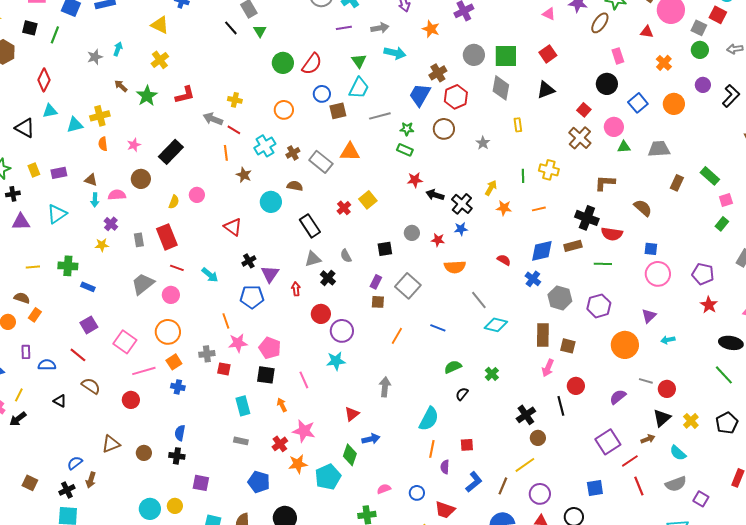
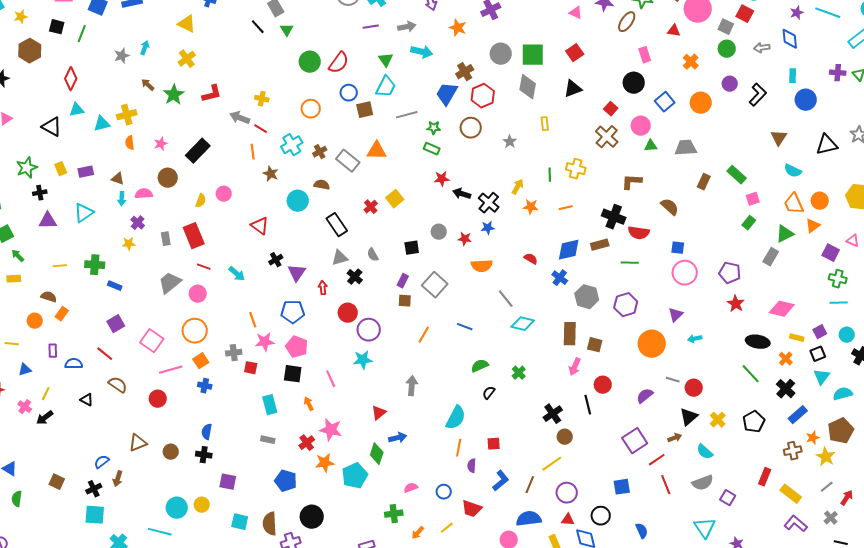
blue pentagon: (252, 297) -> (293, 312), moved

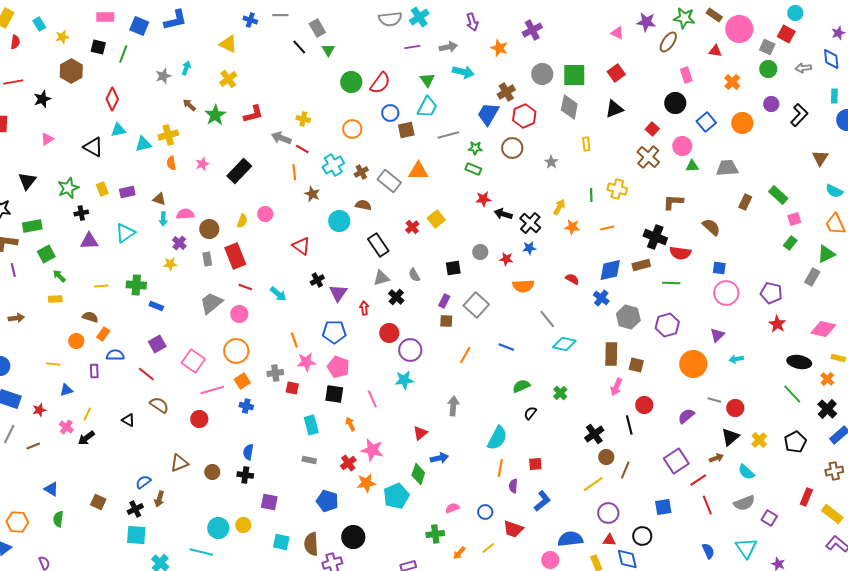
brown circle: (168, 178) -> (209, 229), moved
blue semicircle: (74, 364) -> (115, 355), moved
brown line: (530, 485) -> (625, 470), moved
blue semicircle: (642, 531) -> (708, 551), moved

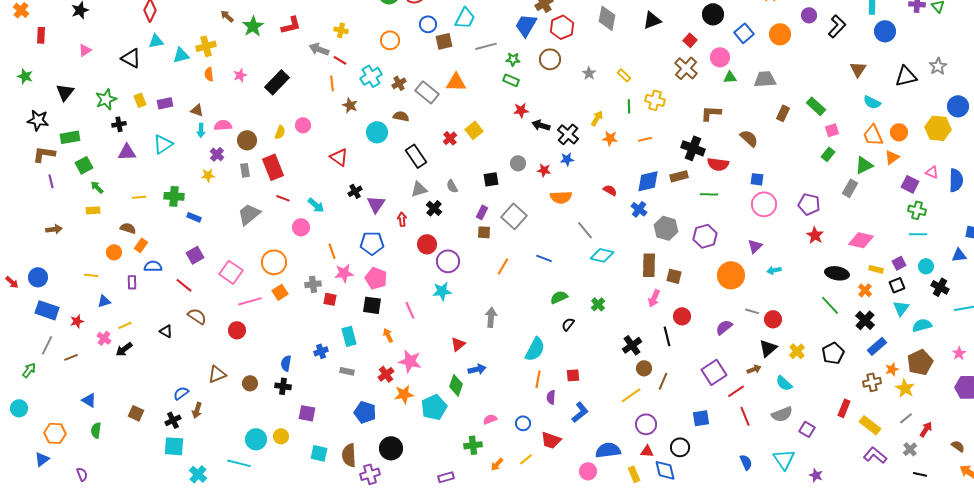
yellow rectangle: (586, 144) -> (624, 75), moved, turned -40
pink circle: (239, 314) -> (301, 227), moved
blue cross: (246, 406) -> (321, 351), moved, turned -32
yellow line: (87, 414) -> (125, 325), turned 40

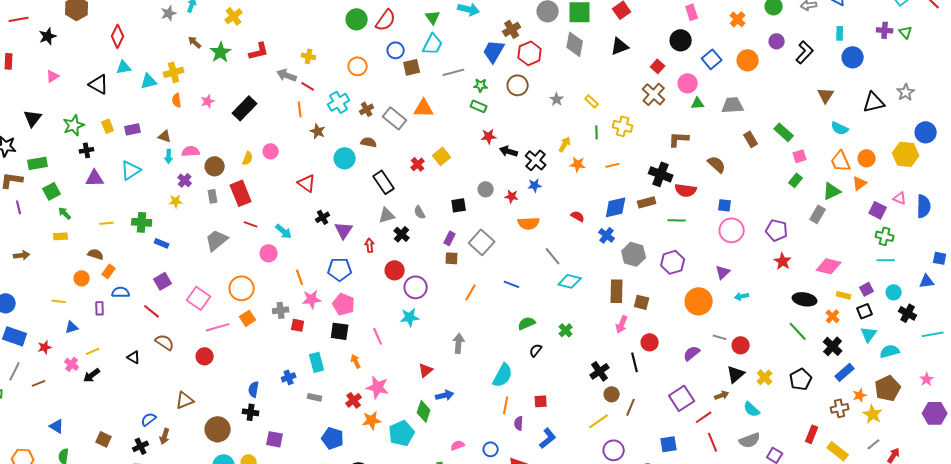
brown rectangle: (783, 113) -> (751, 139), turned -56
brown circle: (250, 383) -> (218, 429), moved, size x1.6

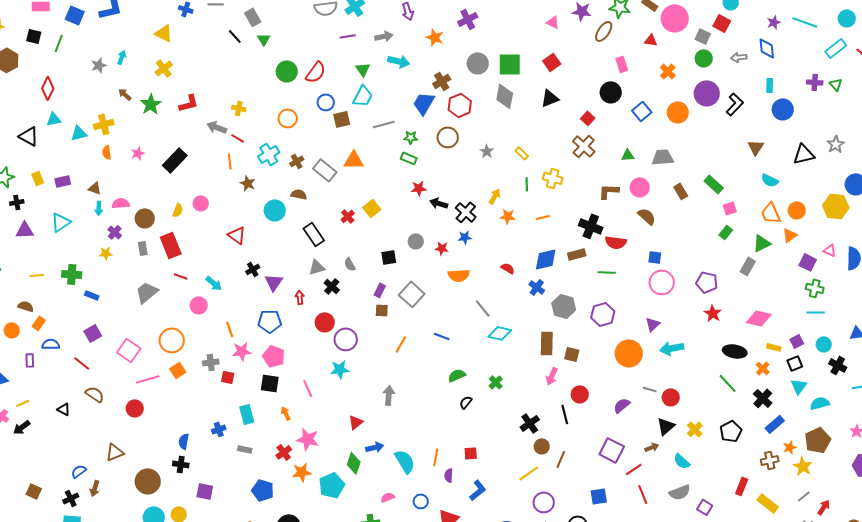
purple circle: (777, 41) -> (707, 93), size x1.6
pink circle: (688, 83) -> (640, 187), moved
cyan arrow: (742, 296) -> (672, 348), size x1.6
cyan semicircle: (503, 375) -> (405, 461), moved, turned -60
purple square: (682, 398) -> (612, 450), turned -30

